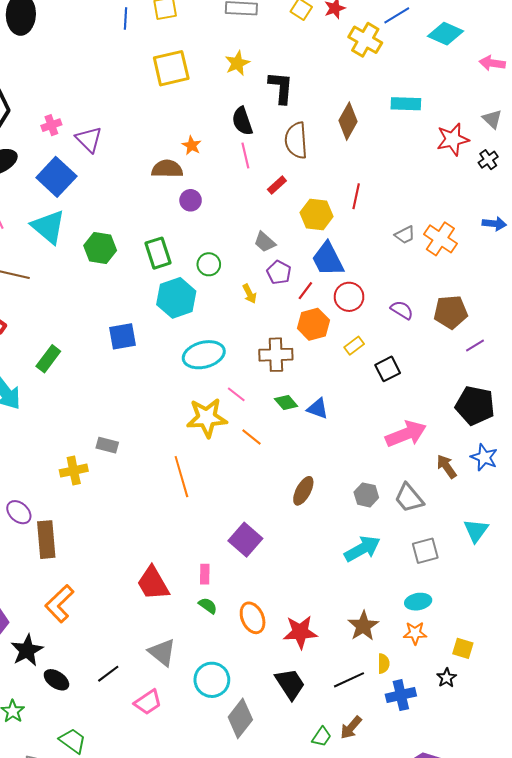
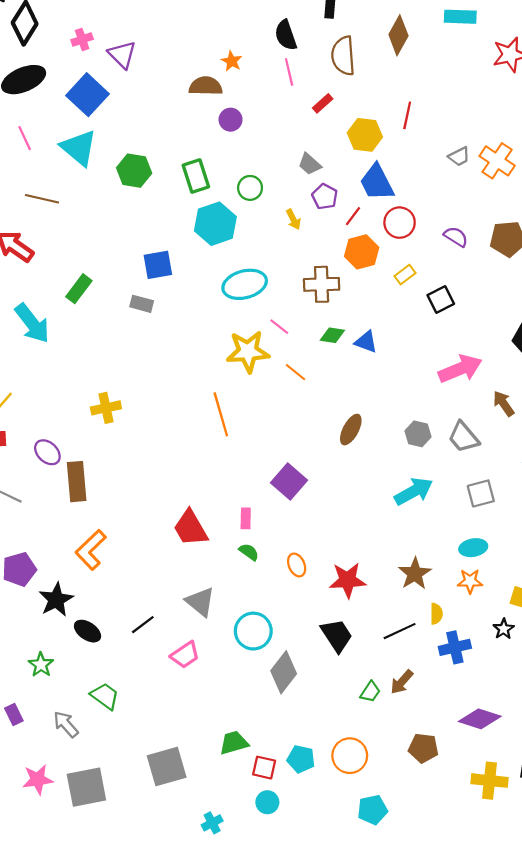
green diamond: (286, 402) -> (332, 335), turned -40
gray rectangle: (107, 445) -> (142, 304), moved
orange ellipse: (253, 618) -> (297, 565), size x0.7

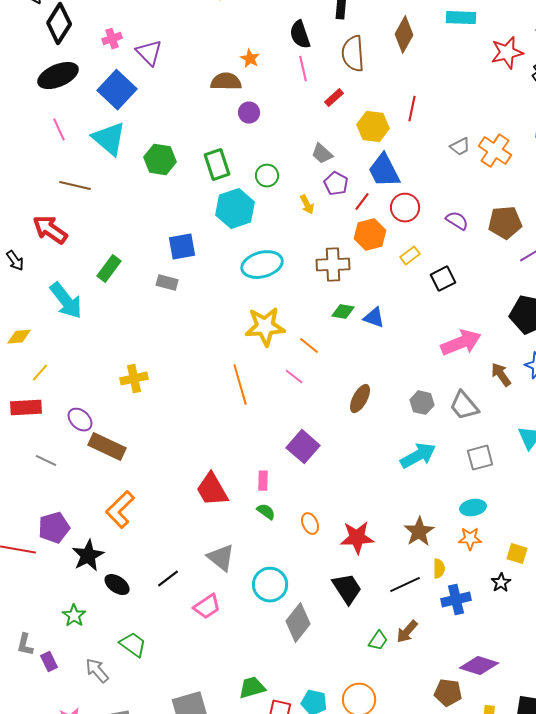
pink line: (279, 327) -> (294, 377), moved
brown rectangle: (77, 482) -> (107, 447), turned -60
brown pentagon: (423, 748) -> (448, 693), moved

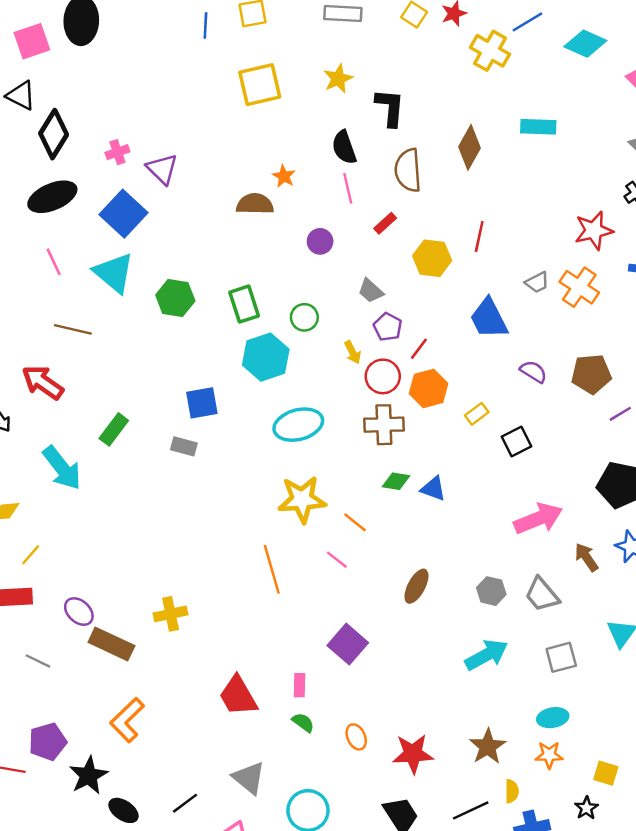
red star: (507, 53) -> (594, 231), moved
purple circle: (249, 113) -> (320, 241), moved
blue trapezoid: (384, 171) -> (489, 319), moved
red circle: (405, 208) -> (383, 376), moved
yellow cross: (134, 379) -> (171, 614), moved

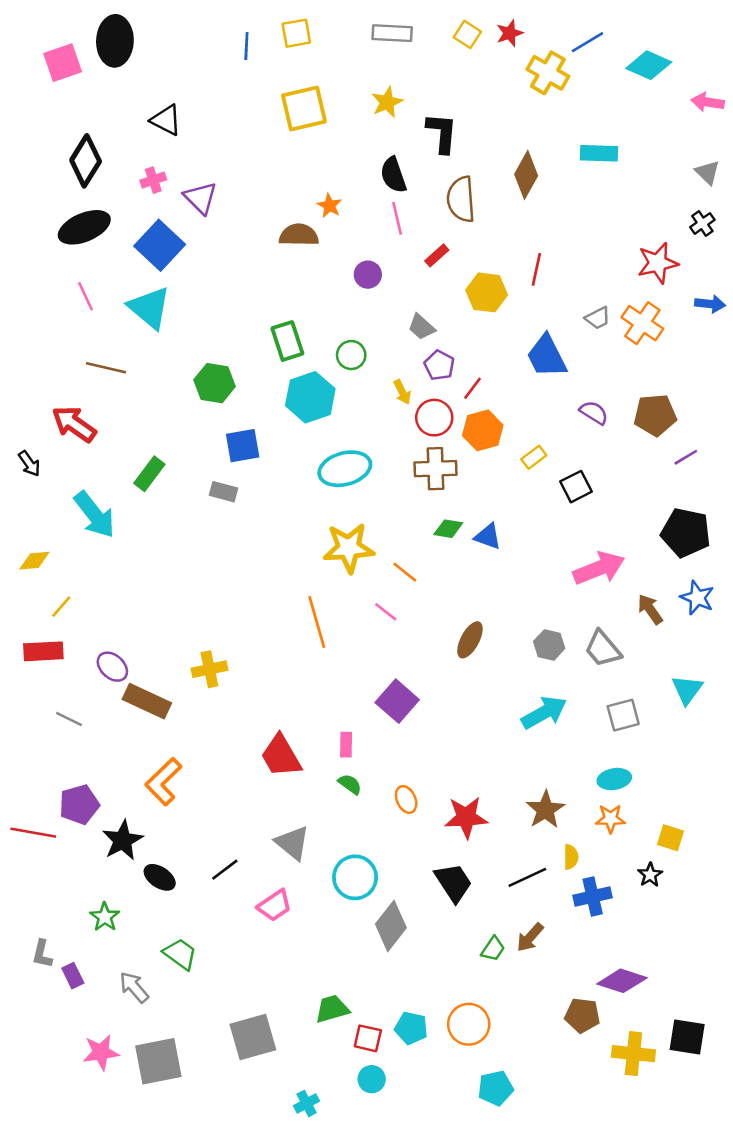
black triangle: (21, 95) -> (166, 120), moved
green hexagon: (175, 298) -> (215, 383), moved

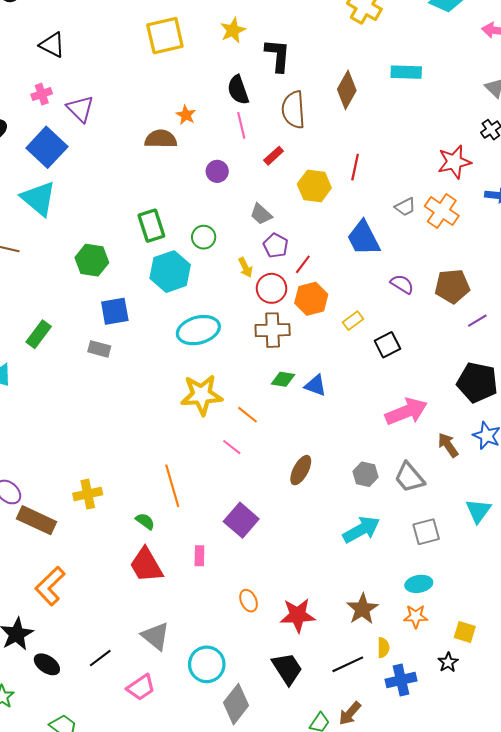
orange line: (317, 622) -> (172, 486), moved
green semicircle: (350, 784) -> (145, 521), moved

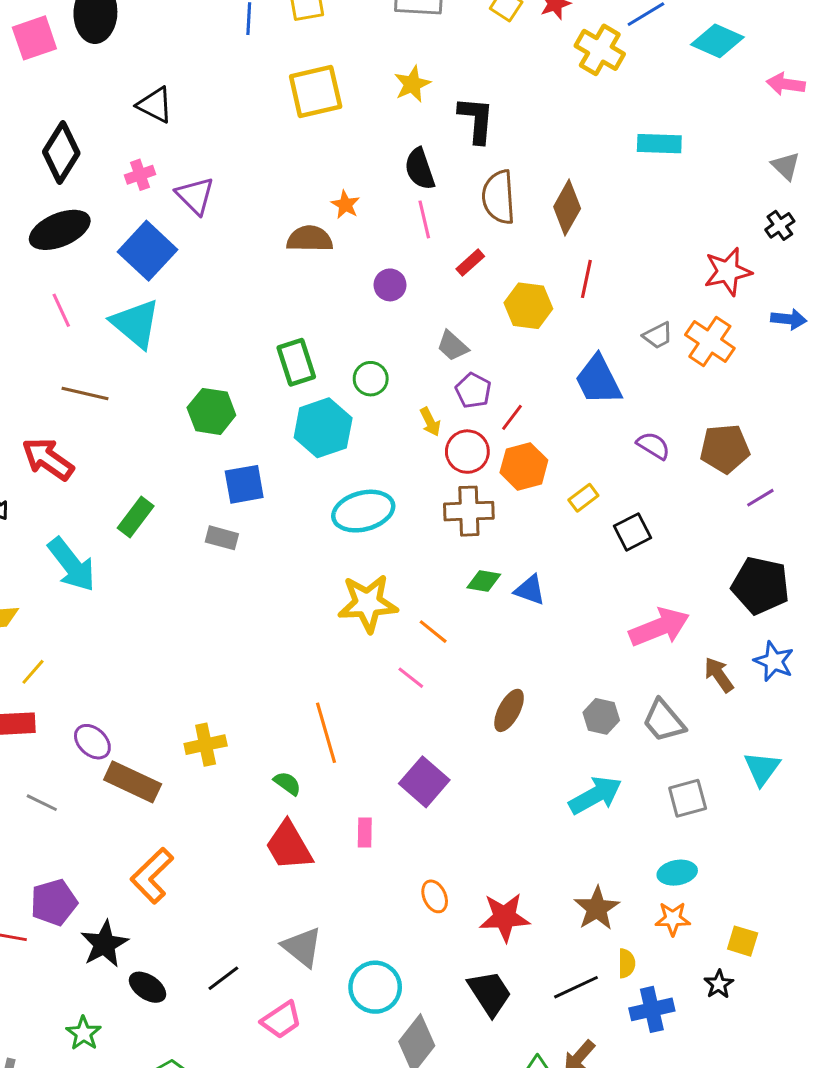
brown diamond: (347, 90) -> (567, 208), moved

